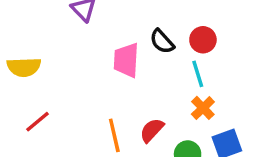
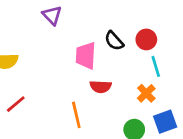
cyan line: (198, 74) -> (156, 66), moved
red semicircle: (152, 130) -> (101, 87), moved, turned -130

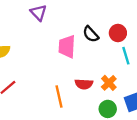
red semicircle: (101, 87) -> (84, 84), moved
orange cross: (146, 93) -> (109, 83), moved

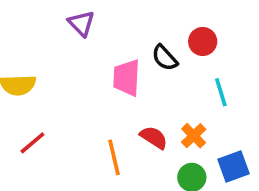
red circle: (118, 33) -> (203, 41), moved
red semicircle: (84, 84) -> (154, 137), turned -150

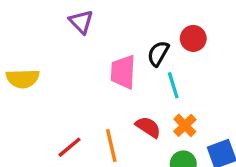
black semicircle: (165, 58) -> (158, 54), turned 72
cyan line: (221, 92) -> (173, 85), moved
red line: (32, 143) -> (70, 147), moved

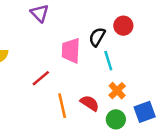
red semicircle: (148, 127) -> (90, 103), moved
red line: (70, 147) -> (41, 78), moved

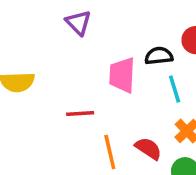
black semicircle: (97, 37) -> (159, 56), turned 54
red line: (41, 78) -> (80, 114), turned 36

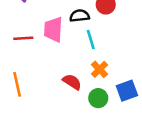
red line: (80, 114) -> (23, 38), moved
orange line: (110, 152) -> (17, 84), moved

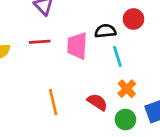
red line: (23, 38) -> (40, 42), moved
orange line: (17, 84) -> (53, 102), moved

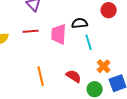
red circle: (133, 19) -> (109, 10), moved
orange cross: (127, 89) -> (104, 66), moved

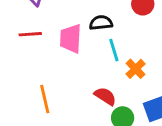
orange cross: (104, 66) -> (136, 69), moved
red semicircle: (74, 76) -> (105, 96), moved

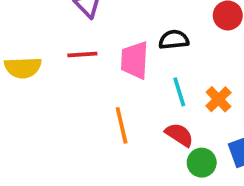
cyan line: (114, 50) -> (179, 92), moved
orange line: (45, 99) -> (122, 125), moved

